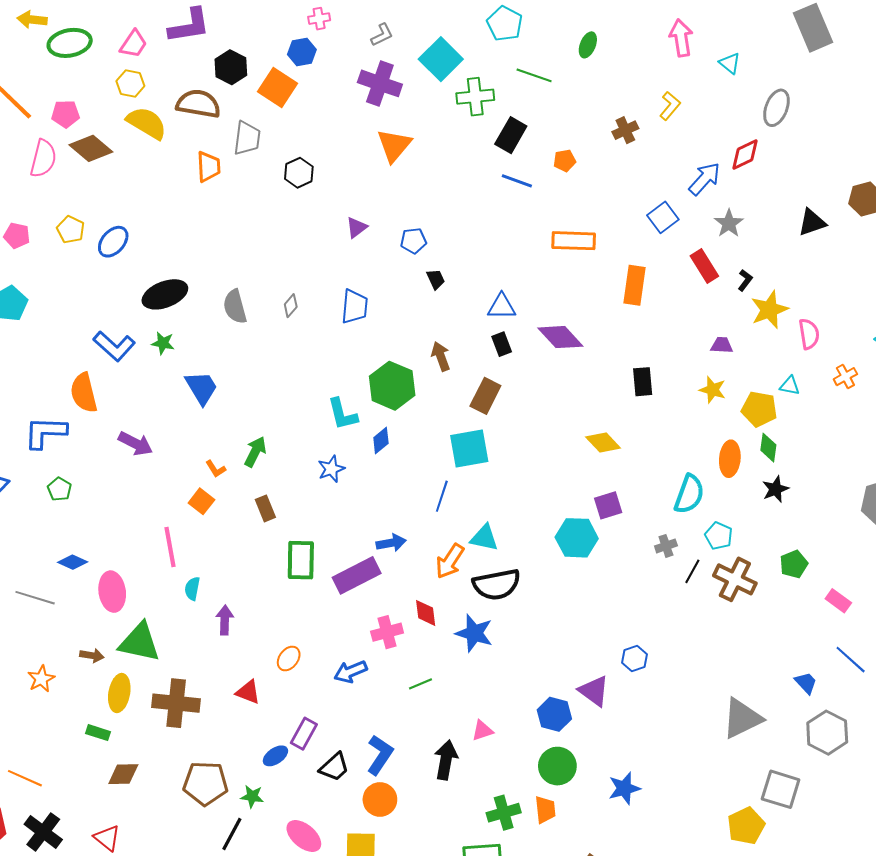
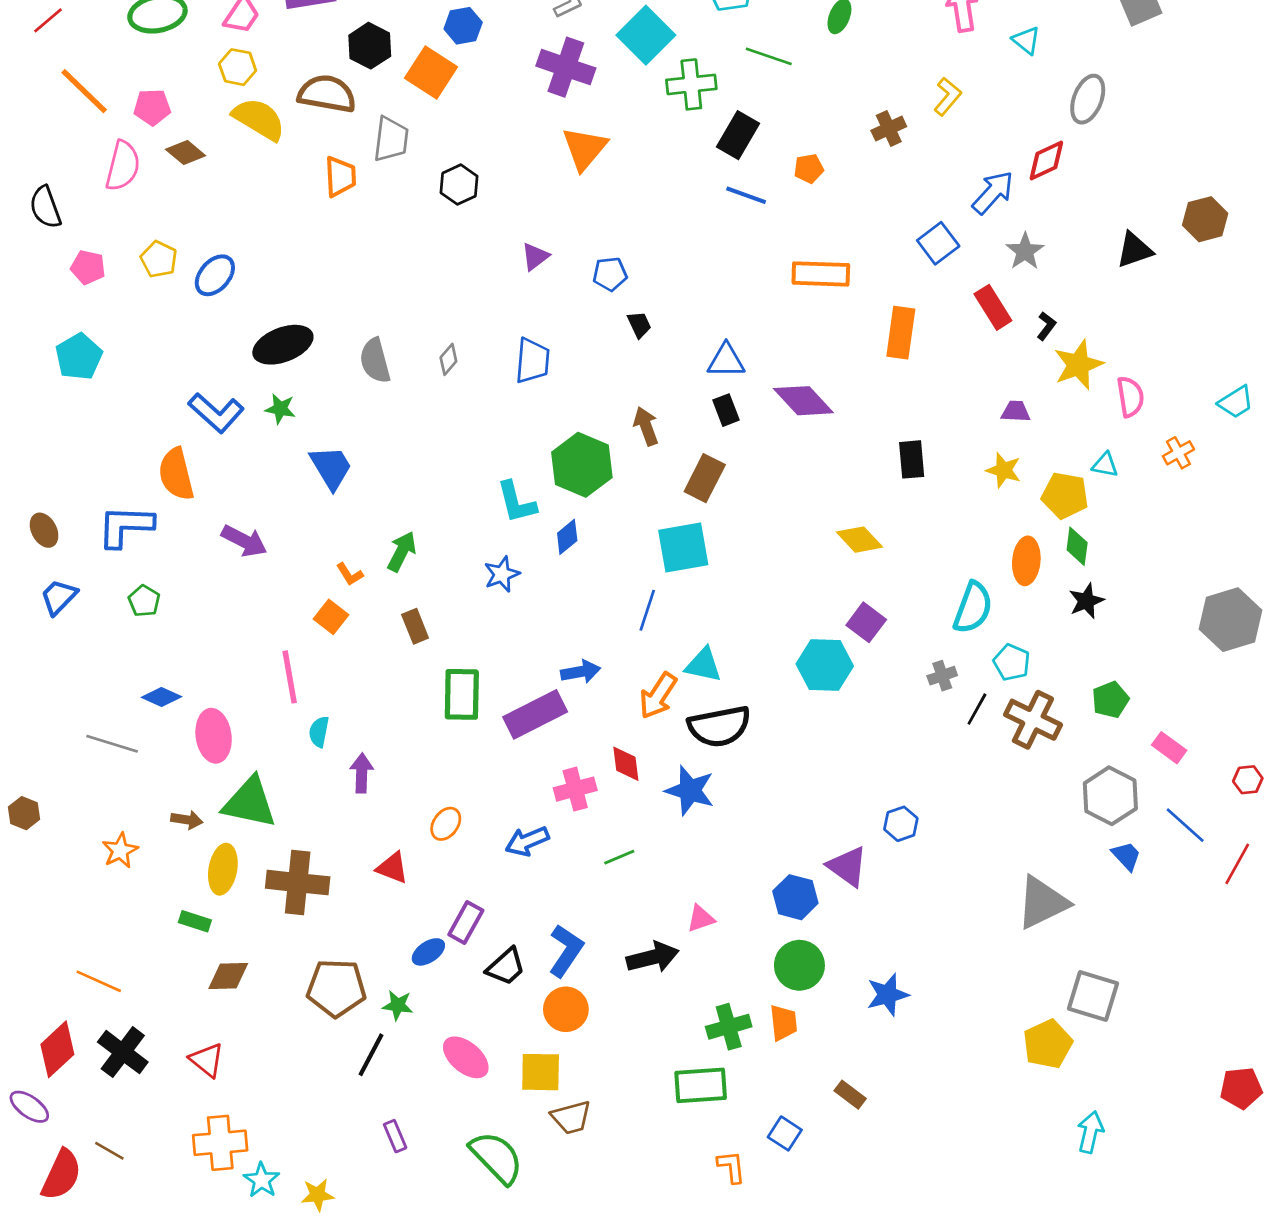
brown diamond: (91, 148) -> (186, 153), size x0.7
purple square: (608, 505) -> (866, 622), turned -36
gray hexagon: (827, 733) -> (1110, 796), moved
black arrow: (446, 760) -> (653, 957), turned 66

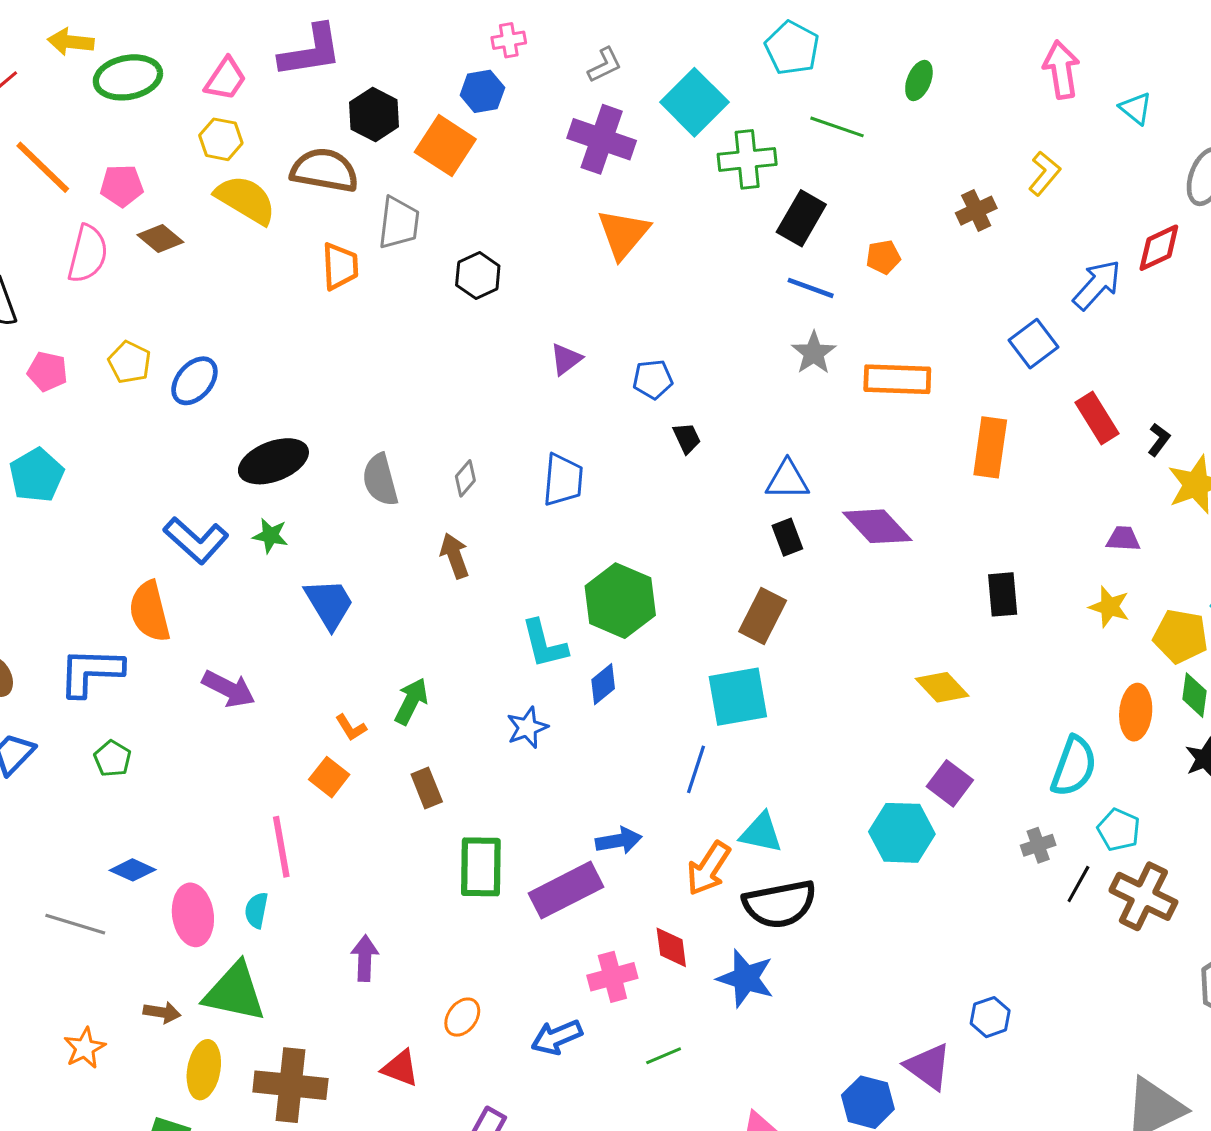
gray star: (1025, 251) -> (814, 353), moved
brown arrow: (646, 426) -> (455, 556), moved
cyan semicircle: (319, 732) -> (256, 910), moved

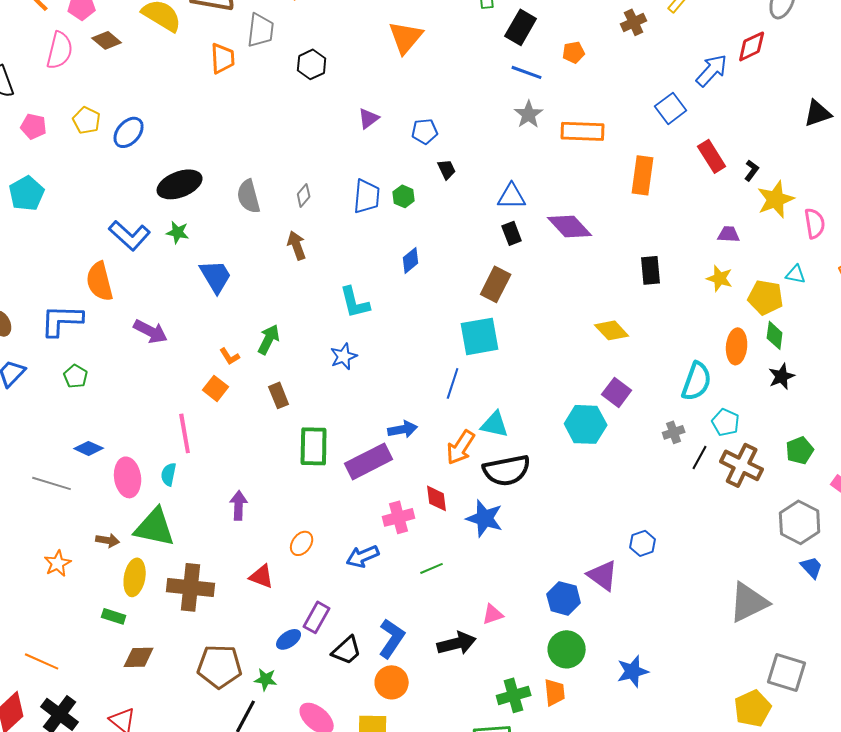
green hexagon: (620, 601) -> (404, 196), moved, size x0.5
blue diamond: (603, 684) -> (411, 260), moved

